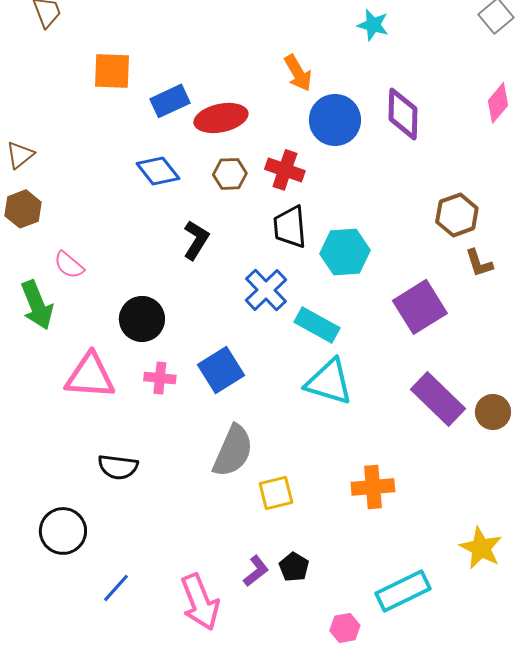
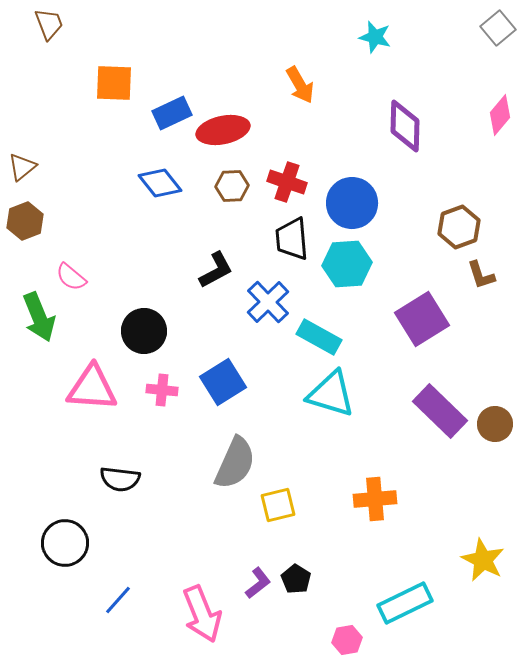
blue circle: (335, 120) -> (352, 203), moved
black L-shape: (196, 240) -> (216, 270), moved, turned 30

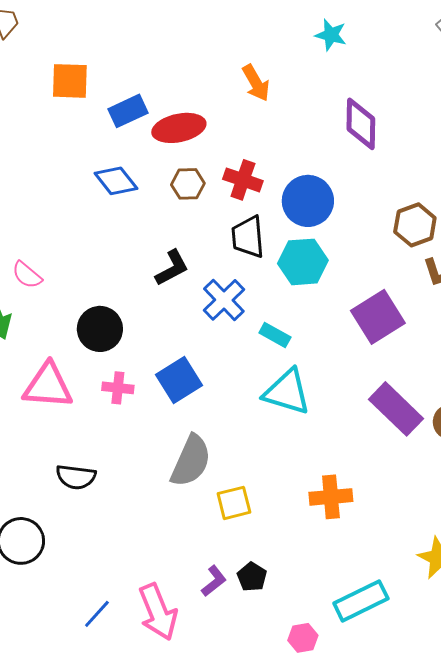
cyan rectangle: (319, 337) -> (275, 335), size x0.7
blue line: (118, 600) -> (97, 614), moved

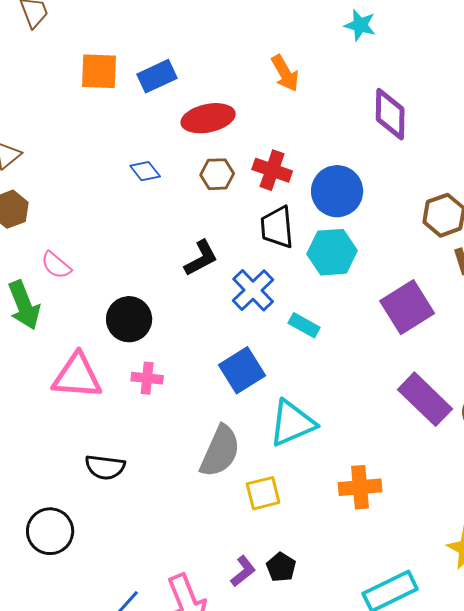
blue rectangle: (128, 111) -> (157, 76), moved
blue diamond: (116, 181) -> (145, 171), size x0.7
blue square: (179, 380) -> (242, 370), moved
cyan triangle: (287, 392) -> (292, 423), moved, turned -40

